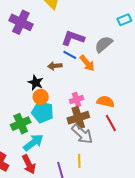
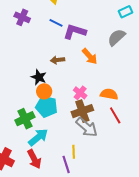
purple cross: (21, 22) -> (22, 17), size x0.7
gray semicircle: (104, 44) -> (116, 37), moved
blue line: (70, 55) -> (56, 23), moved
pink cross: (77, 100) -> (80, 93), turned -32
yellow line: (79, 161) -> (74, 152), moved

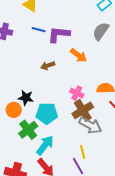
black star: (39, 77) -> (26, 98), moved
orange circle: (44, 91) -> (14, 110), moved

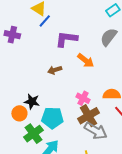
blue line: (39, 30) -> (45, 21), moved, turned -64

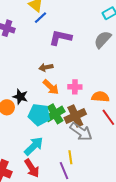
orange arrow: (86, 61) -> (51, 87), moved
pink cross: (83, 98) -> (75, 87), moved, turned -32
green cross: (33, 134) -> (55, 114), moved

